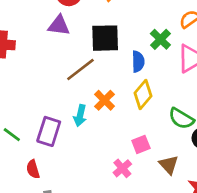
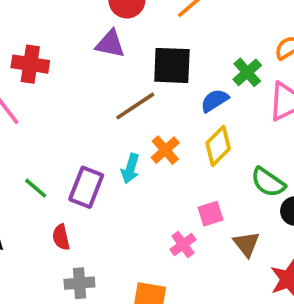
blue semicircle: (138, 62) -> (215, 101), turned -125

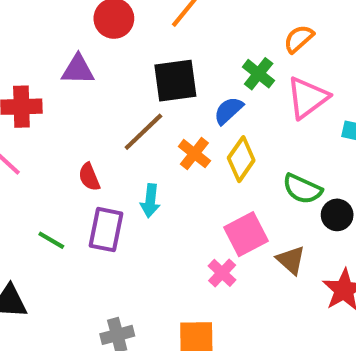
purple triangle: (110, 44) -> (78, 70), moved
orange cross: (165, 150) -> (194, 154), moved
pink square: (211, 214) -> (246, 234), size x1.5
red semicircle: (61, 237) -> (89, 177), moved

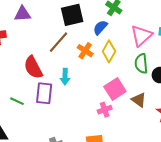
pink triangle: (307, 98) -> (141, 36), moved
red semicircle: (89, 177) -> (33, 67), size x1.6
green semicircle: (302, 189) -> (141, 64), turned 66
pink cross: (222, 273) -> (105, 110), turned 32

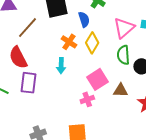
blue semicircle: (100, 27) -> (84, 19), turned 119
brown line: (58, 42) -> (27, 28), moved
cyan arrow: (65, 77) -> (61, 66), moved
brown triangle: (139, 100) -> (121, 90), turned -35

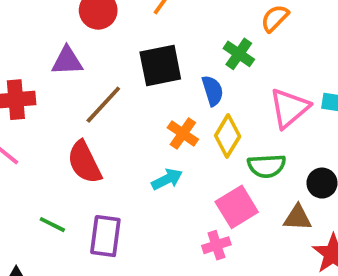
green semicircle: (123, 55) -> (267, 166), moved, turned -90
cyan arrow: (61, 66) -> (167, 179), turned -119
purple rectangle: (28, 83) -> (105, 236), moved
brown triangle: (121, 90) -> (298, 218), moved

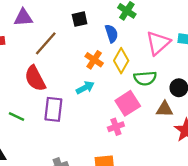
black square: (160, 66) -> (80, 19), size x0.6
purple rectangle: (105, 236) -> (53, 109), moved

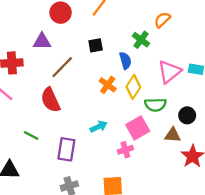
cyan arrow: (85, 88) -> (99, 127), moved
purple rectangle: (53, 109) -> (66, 149), moved

